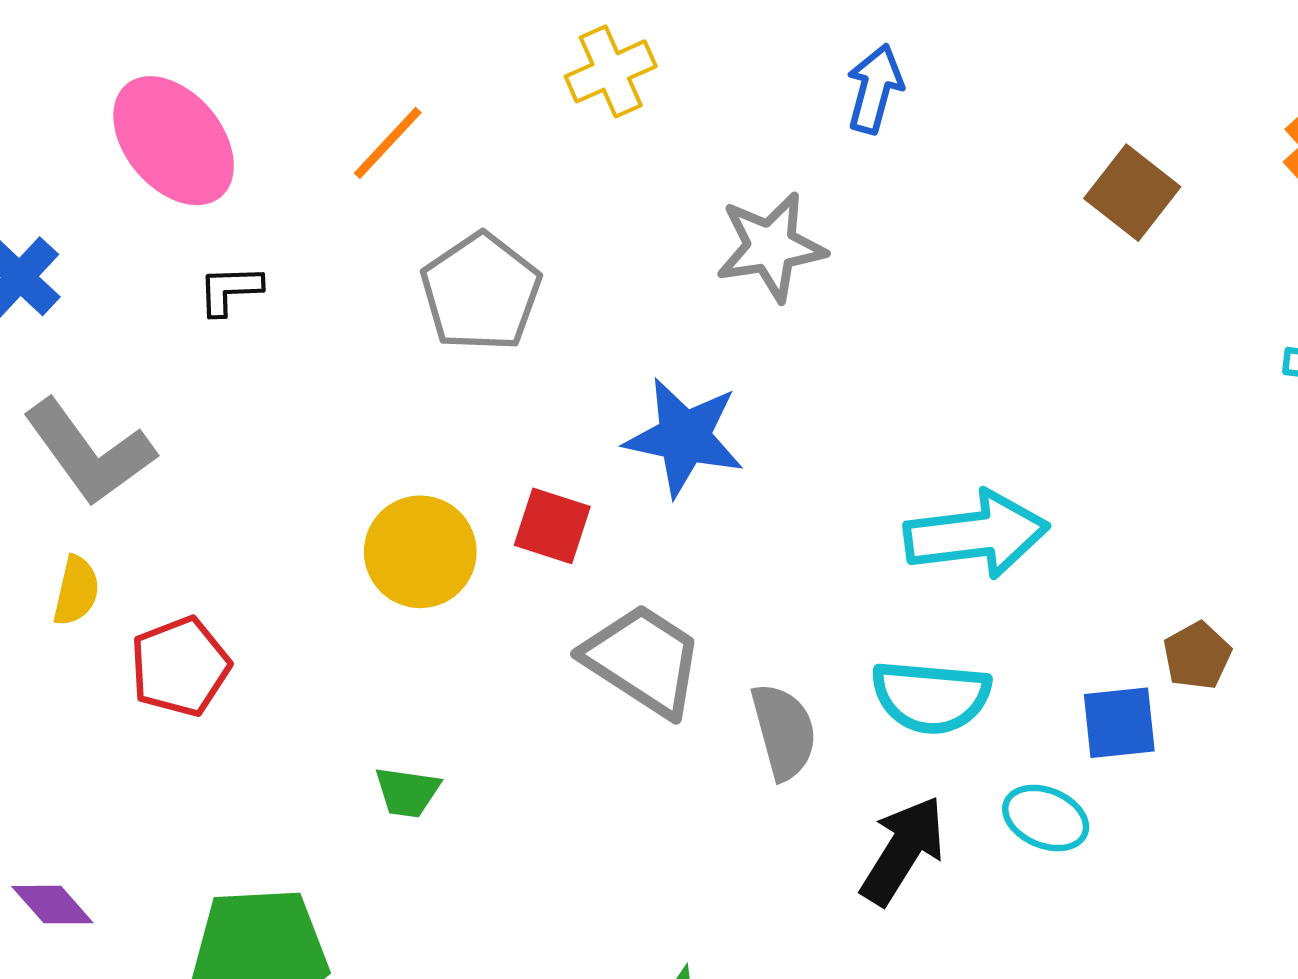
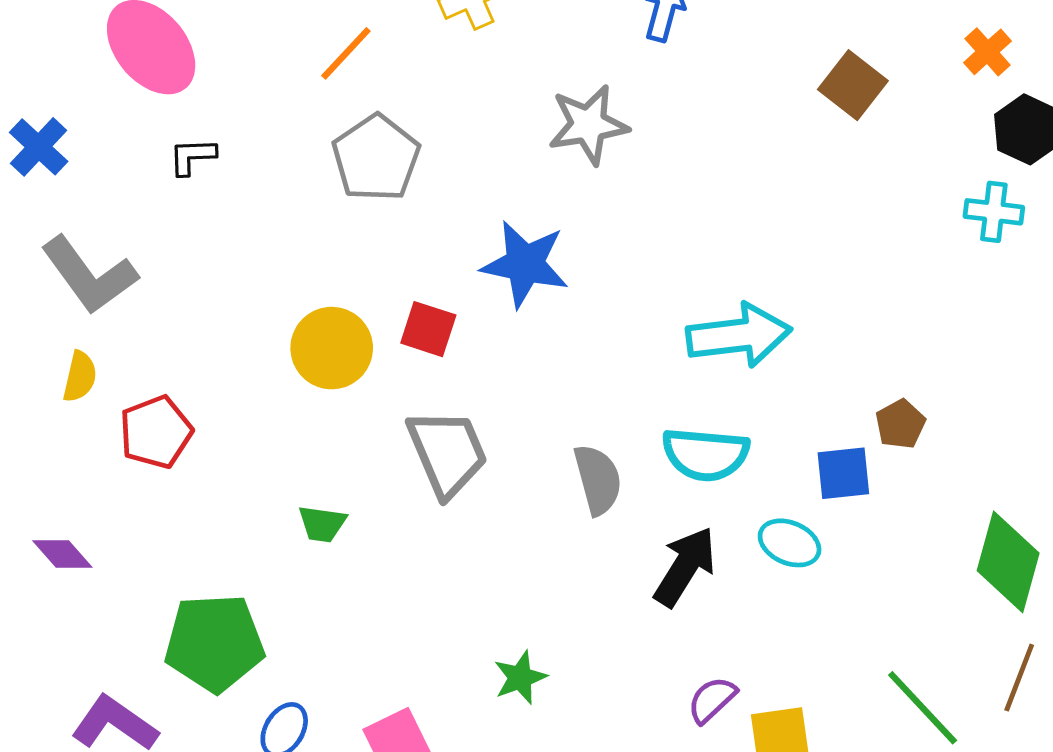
orange line: (388, 143) -> (346, 53), moved
gray trapezoid: (643, 660) -> (447, 453), moved, turned 34
purple diamond: (52, 905) -> (62, 554), moved

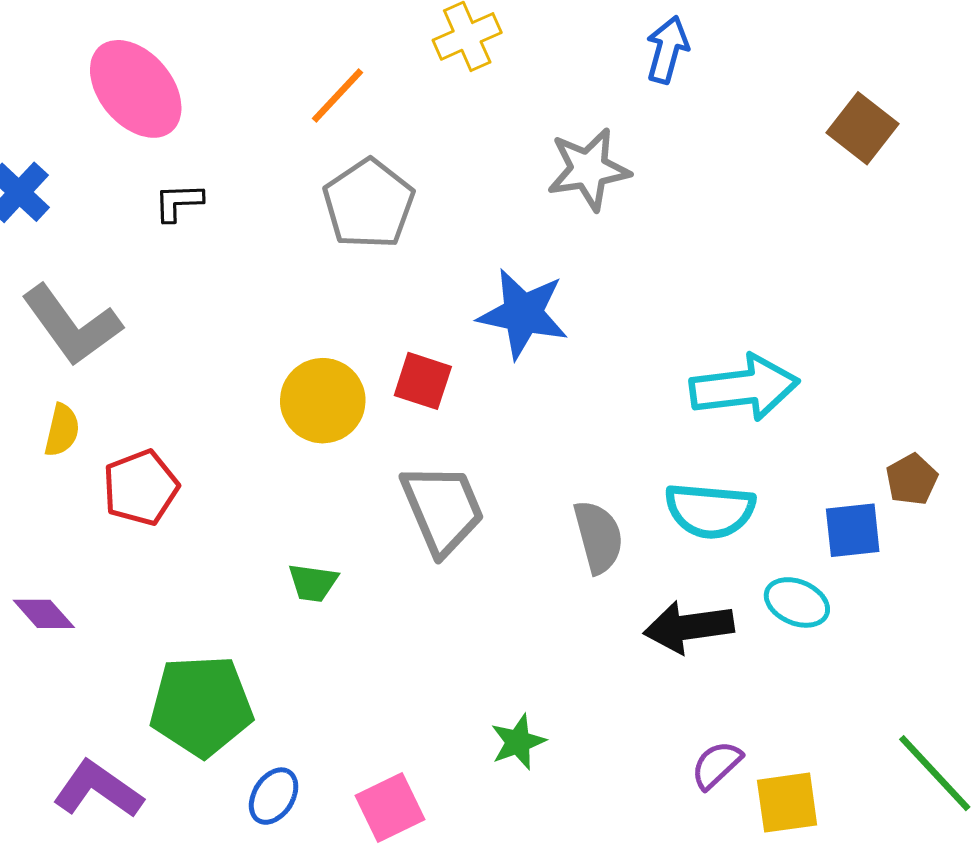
black arrow: (685, 567) -> (689, 627), turned -130

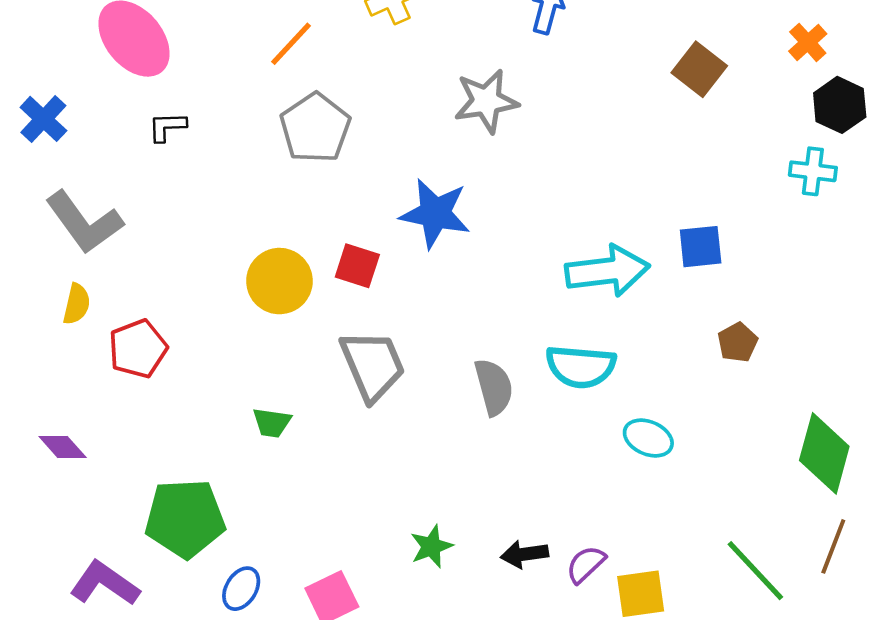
blue square: (853, 530) -> (701, 247), moved
black arrow: (689, 627) -> (524, 554), moved, size x0.7

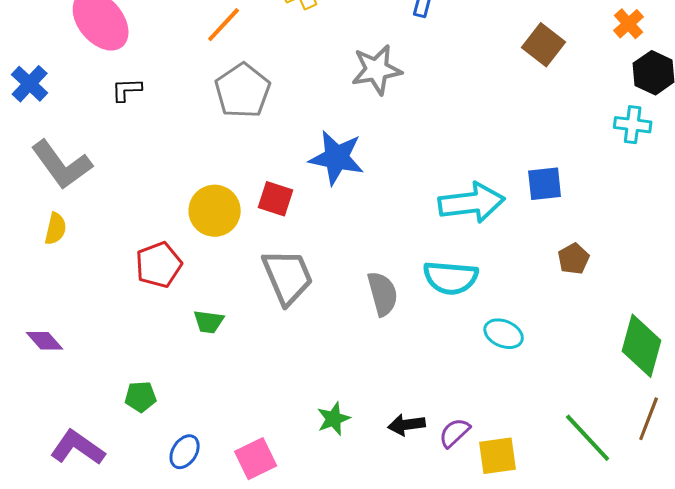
red pentagon: (138, 349) -> (159, 265), moved
green pentagon: (185, 518) -> (141, 397), size x0.5

